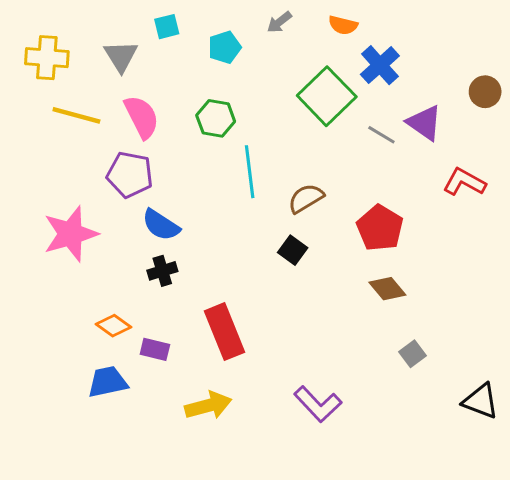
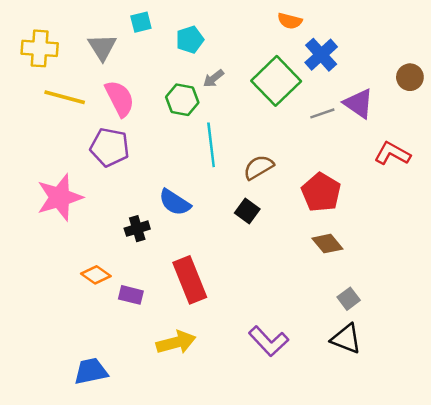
gray arrow: (279, 22) -> (214, 78), moved
gray line: (381, 135) -> (322, 113), turned -50
blue semicircle: (161, 225) -> (175, 202), moved
blue trapezoid: (108, 382) -> (91, 371), moved
black triangle: (481, 401) -> (346, 339), moved

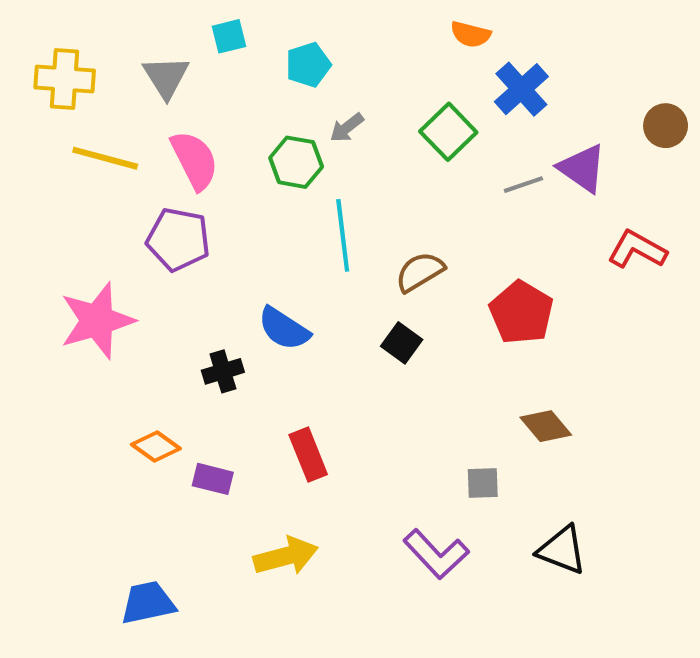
green square: (276, 81) -> (448, 132), size x0.7
brown diamond: (327, 244) -> (546, 426), moved
red rectangle: (190, 280) -> (308, 455), size x0.7
gray square: (349, 299) -> (483, 483), moved, turned 35

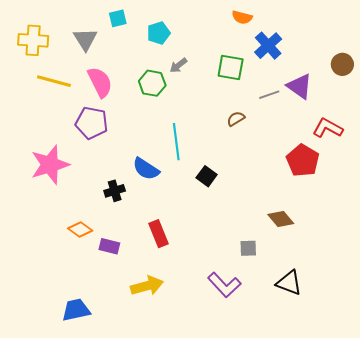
green square: (448, 132) -> (231, 67), turned -36
cyan line: (343, 235) -> (176, 142), moved
brown semicircle: (420, 272) -> (236, 119), moved, size x0.7
red pentagon: (521, 312) -> (303, 160), moved

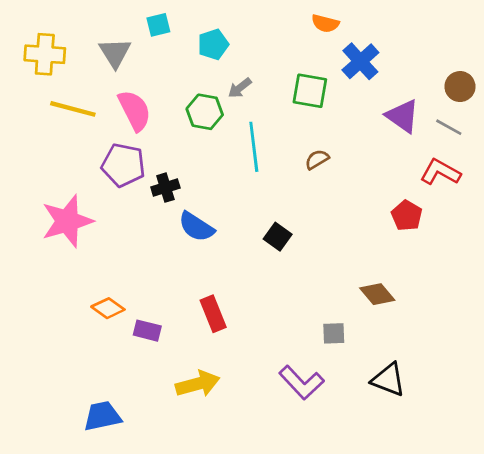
gray line: (269, 95) -> (449, 127), moved, turned 48
cyan line: (176, 142) -> (254, 147), moved
red pentagon: (303, 160) -> (407, 216), size x0.7
black cross: (115, 191) -> (165, 188), moved

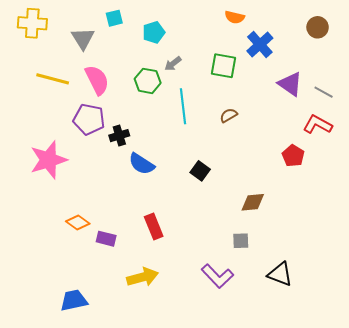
yellow cross: (45, 54) -> (32, 23), moved
brown circle: (460, 87) -> (318, 27), moved
brown diamond: (377, 294) -> (253, 202), moved, turned -55

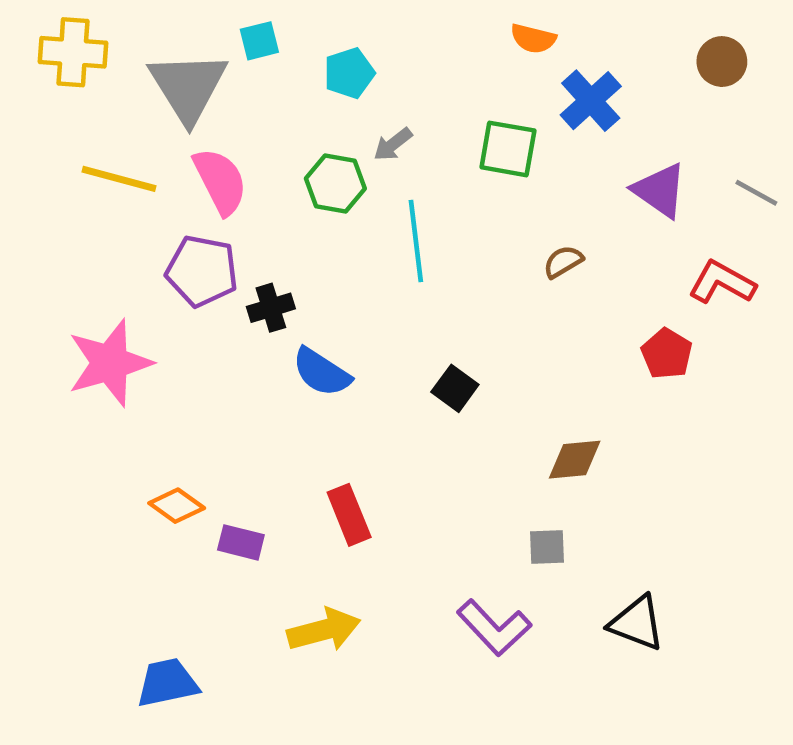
gray triangle: (83, 38) -> (188, 87), size x1.5
gray line: (324, 92) -> (756, 193), moved
brown semicircle: (229, 115) -> (563, 262), moved

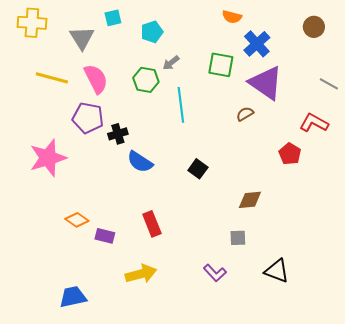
gray triangle: (188, 87) -> (82, 38), size x0.7
purple triangle: (660, 190) -> (266, 83), moved, size x1.4
purple L-shape: (494, 628) -> (215, 273), size x0.7

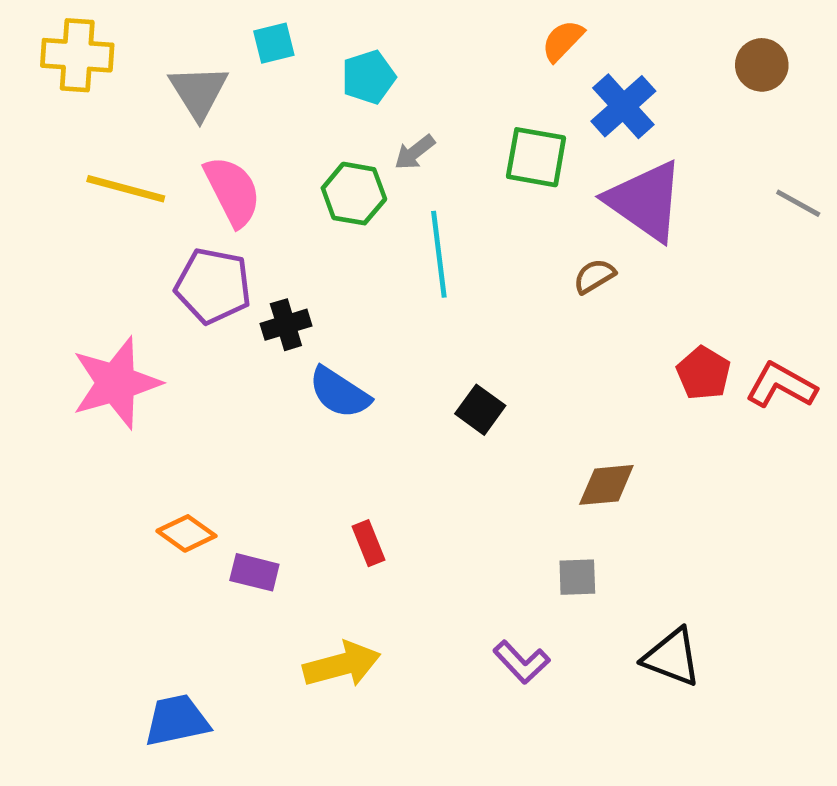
orange semicircle: (232, 17) -> (563, 41), turned 120
red L-shape: (314, 123) -> (781, 385), moved
red rectangle: (152, 224) -> (369, 543), size x0.7

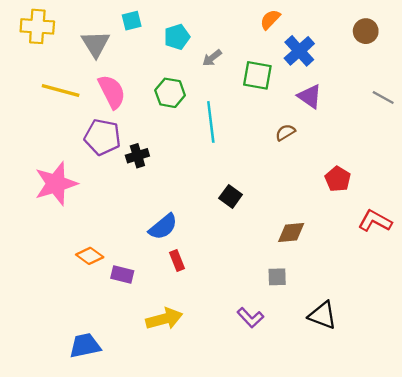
gray arrow: (415, 152) -> (212, 58), moved
purple triangle: (645, 201) -> (310, 96), size x0.6
red L-shape: (781, 385) -> (375, 221), moved
blue semicircle: (339, 393) -> (163, 227), moved, turned -72

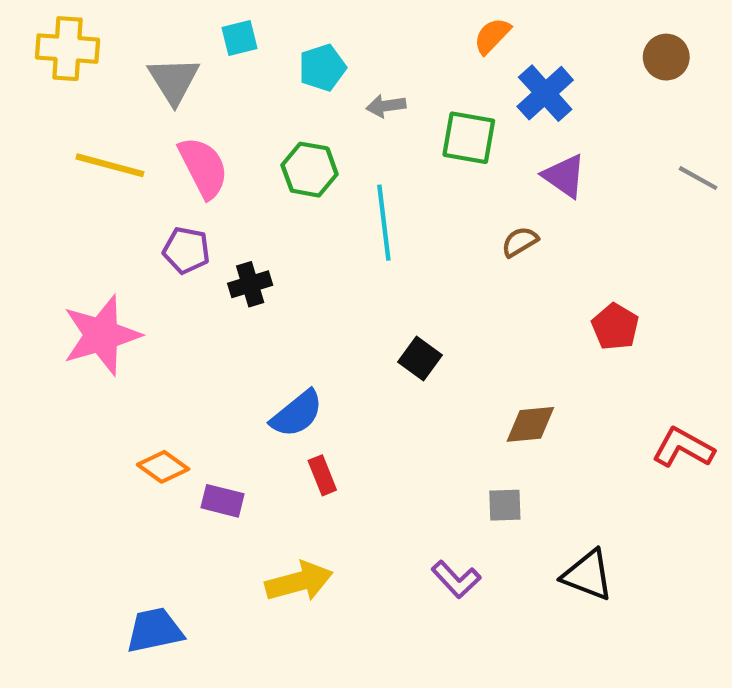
gray arrow: (212, 58) -> (386, 106), turned 30
purple pentagon: (102, 137) -> (186, 250), size x0.7
red L-shape: (375, 221) -> (683, 448), moved

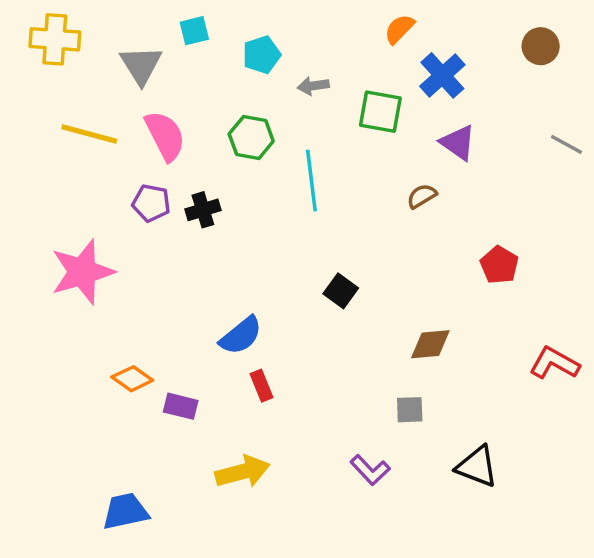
black cross: (250, 284) -> (203, 210), moved

